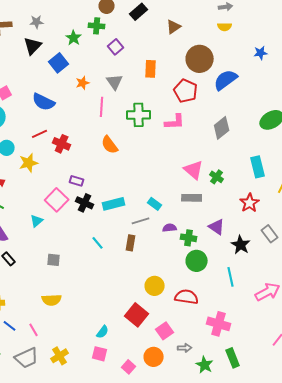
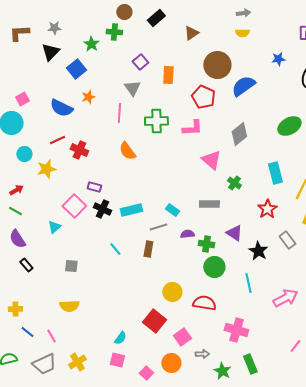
purple square: (116, 47) -> (140, 62), moved
orange star: (83, 83) -> (88, 97), moved
pink triangle: (194, 170) -> (211, 160), moved

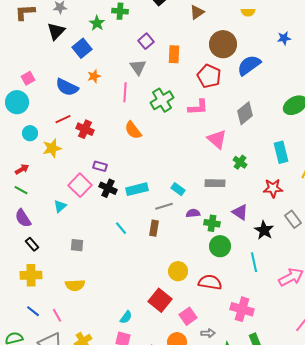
green cross: (156, 121) -> (162, 100), turned -30
red star: (267, 209) -> (273, 188), turned 30
yellow cross: (15, 309) -> (31, 275), moved, size x1.5

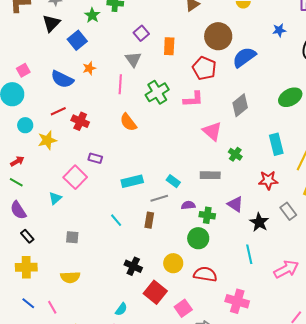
black cross: (108, 188) -> (133, 266), moved
green circle: (220, 246) -> (198, 238), moved

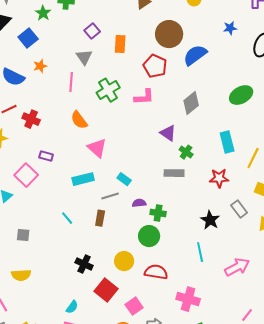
pink triangle: (212, 131) -> (97, 148), moved
gray rectangle: (210, 175) -> (174, 173), moved
purple triangle: (235, 204) -> (168, 133), moved

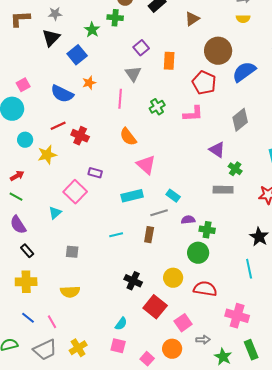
green cross: (108, 90) -> (157, 107), size x0.7
cyan line: (67, 218) -> (116, 235), turned -64

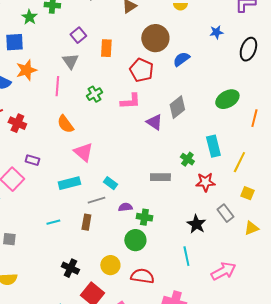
blue square: (77, 55) -> (14, 42), turned 36
blue semicircle: (244, 72) -> (181, 59), size x0.7
orange star: (89, 83) -> (26, 70), size x1.5
purple triangle: (217, 150) -> (154, 122), moved
green cross: (235, 169) -> (187, 159), moved

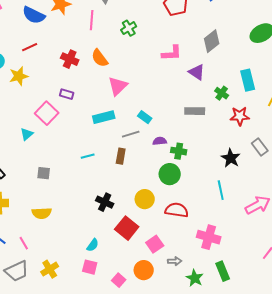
pink L-shape: (130, 101) -> (172, 53), moved
purple triangle: (154, 122) -> (197, 72), moved
red cross: (17, 123) -> (70, 59), moved
pink triangle: (83, 152) -> (118, 86), turned 35

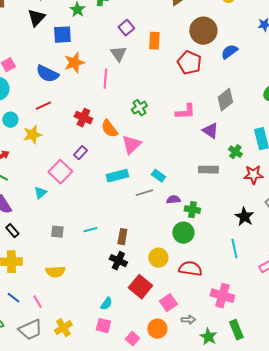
green cross: (129, 28) -> (139, 108), moved
orange semicircle: (100, 58) -> (109, 129), moved
purple rectangle: (67, 94) -> (80, 153), turned -64
cyan line: (88, 156) -> (90, 230), moved
brown rectangle: (121, 156) -> (122, 237), moved

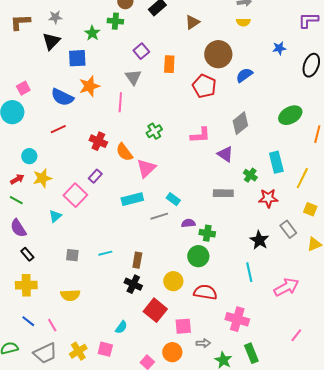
cyan circle: (10, 120) -> (29, 156), moved
yellow star: (32, 135) -> (42, 178), moved
pink square: (168, 303) -> (183, 326), turned 30
pink square: (103, 326) -> (105, 349), moved

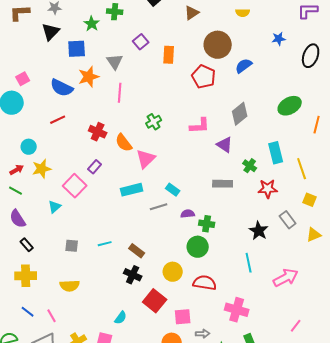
gray triangle: (133, 77) -> (115, 62), moved
yellow line: (302, 178) -> (302, 169), turned -45
brown rectangle: (137, 260) -> (137, 251), turned -63

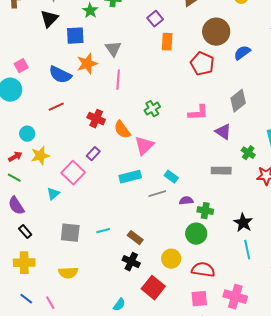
purple square: (141, 42) -> (155, 19), moved
black star: (259, 231) -> (243, 223), moved
gray square: (72, 246) -> (70, 233), size x1.5
pink square: (183, 317) -> (199, 299), moved

